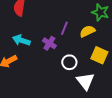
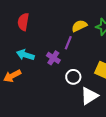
yellow semicircle: (87, 31) -> (79, 26), moved
white triangle: (85, 81) -> (89, 96), turned 36

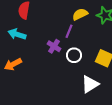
cyan arrow: (25, 55) -> (17, 34), moved
white circle: (73, 77) -> (74, 55), moved

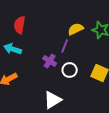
white triangle: (90, 84) -> (53, 100), moved

